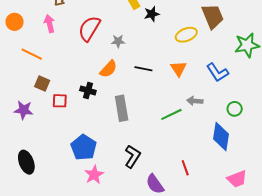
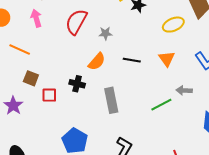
purple star: (24, 110) -> (13, 106), turned 30

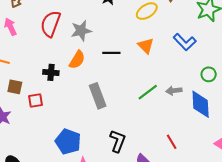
gray star: (105, 33) -> (81, 31), size x1.5
black cross: (77, 84) -> (51, 72), moved
gray arrow: (184, 90) -> (174, 91), moved

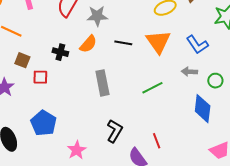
orange triangle: (146, 46) -> (158, 42), size x1.5
gray arrow: (174, 91) -> (189, 72), moved
blue pentagon: (68, 142) -> (44, 123), moved
red line: (172, 142) -> (157, 141), moved

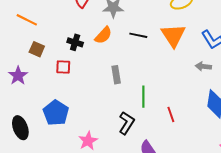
red square: (40, 77) -> (63, 67), moved
gray rectangle: (102, 83) -> (116, 75), size x0.7
green line: (152, 88) -> (143, 97), moved, turned -65
red line: (157, 141) -> (171, 114), moved

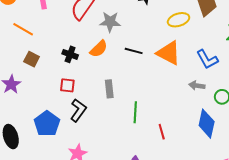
orange triangle: (173, 35) -> (169, 53), turned -32
red square: (63, 67) -> (67, 85), moved
black L-shape: (127, 123) -> (78, 110), moved

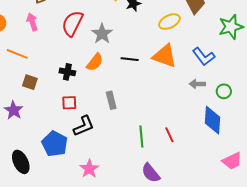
gray star: (110, 22) -> (102, 34), turned -30
black L-shape: (78, 110) -> (84, 126), turned 40
green line: (135, 112) -> (141, 136), moved

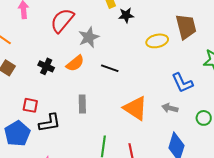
orange triangle: (165, 56) -> (135, 108), moved
green circle: (224, 91) -> (204, 118), moved
red square: (69, 103) -> (30, 105), moved

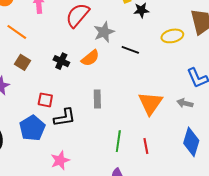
black line: (110, 68) -> (130, 50), moved
orange triangle: (135, 108) -> (150, 103), turned 32

